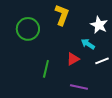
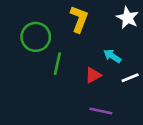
white star: (99, 25) -> (128, 18), moved
green line: (46, 69) -> (57, 64), moved

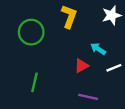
white star: (128, 18) -> (112, 15), turned 30
green line: (57, 64) -> (35, 82), moved

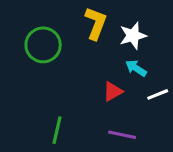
white star: (112, 15) -> (133, 36), moved
green line: (35, 82) -> (57, 130), moved

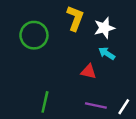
red triangle: (113, 91) -> (89, 72), turned 42
white line: (158, 94) -> (124, 107), moved, turned -35

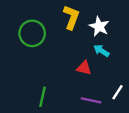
white star: (104, 28) -> (99, 26), turned -30
white line: (124, 107) -> (118, 92), moved

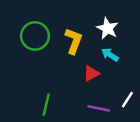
yellow L-shape: (71, 17) -> (74, 41), moved
red triangle: (84, 68) -> (91, 73), turned -42

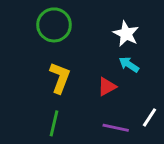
green circle: (35, 36) -> (54, 25), moved
yellow L-shape: (74, 41) -> (60, 78), moved

